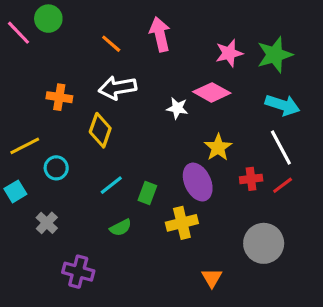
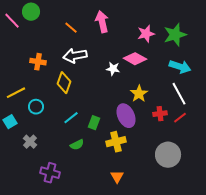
orange triangle: (212, 278) -> (117, 177), moved

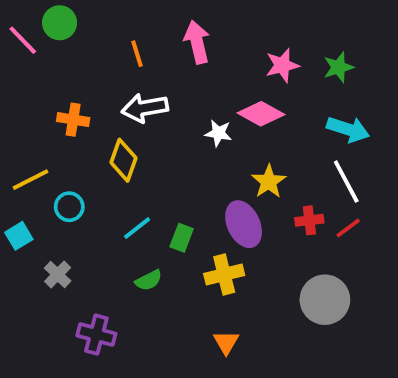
orange line: (71, 28) -> (137, 54), turned 32
green star: (175, 35) -> (338, 67), size x0.7

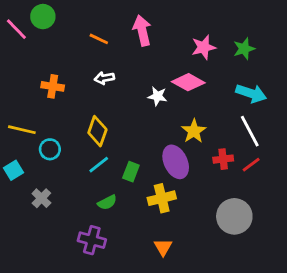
orange line: (137, 54) -> (99, 39), turned -48
white arrow: (145, 108) -> (104, 78), size x0.6
yellow diamond: (123, 160) -> (97, 131), moved
yellow line: (30, 180) -> (22, 130), turned 40
purple cross: (96, 335) -> (92, 240), moved

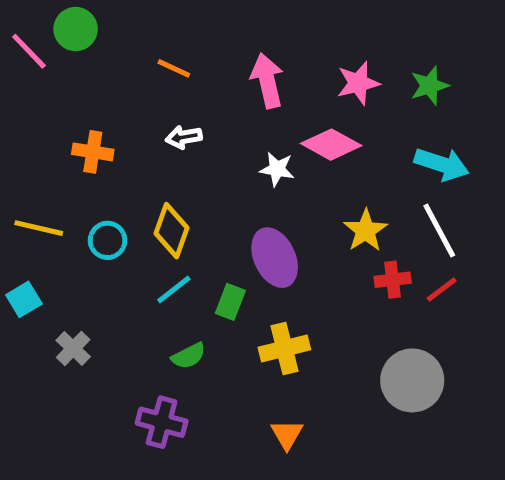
pink arrow: (142, 31) -> (267, 81), moved
yellow star: (194, 131) -> (366, 231), moved
cyan circle: (50, 149) -> (108, 240), moved
purple ellipse: (176, 162) -> (275, 258), moved

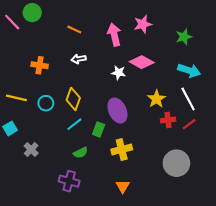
pink star: (358, 83) -> (143, 24), moved

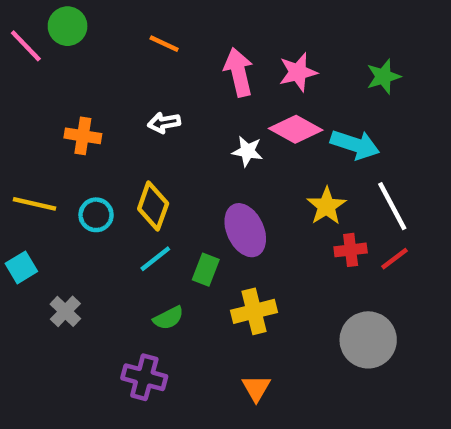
pink star: (143, 24) -> (298, 72), moved
orange line: (74, 29) -> (164, 44), moved
cyan arrow: (189, 71) -> (355, 145), moved

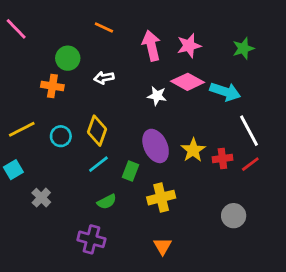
green circle: (68, 26) -> (68, 58), moved
yellow line: (35, 204) -> (22, 129), turned -40
yellow star: (326, 206) -> (193, 150), moved
gray circle: (368, 340) -> (234, 216), size x0.7

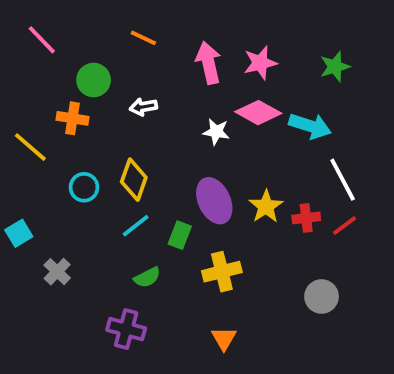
pink line: (16, 29) -> (42, 40), moved
yellow line: (22, 129) -> (30, 147), moved, turned 68

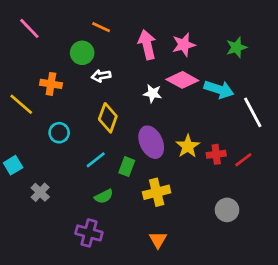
green circle: (94, 80) -> (82, 53), moved
yellow diamond: (134, 180) -> (108, 118), moved
white line: (343, 180) -> (253, 112), moved

